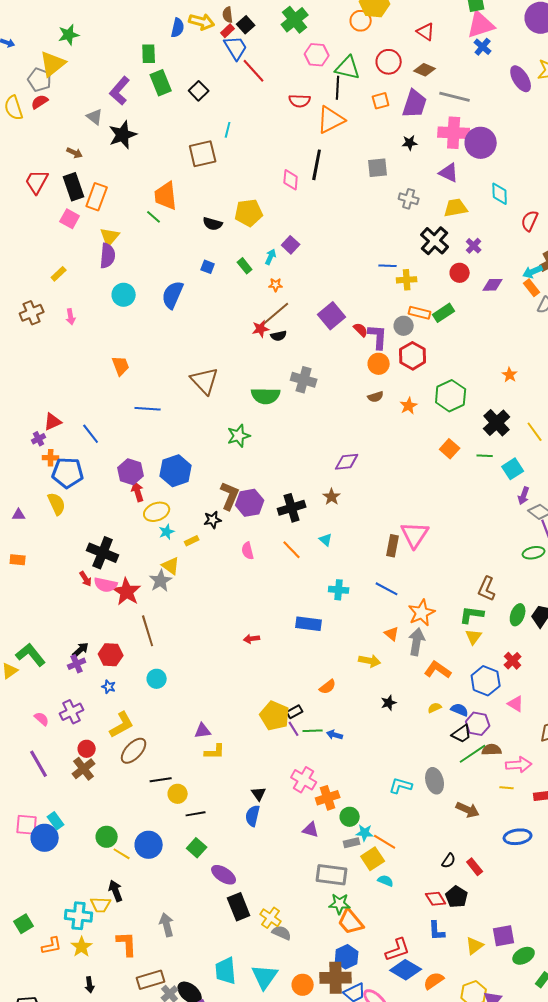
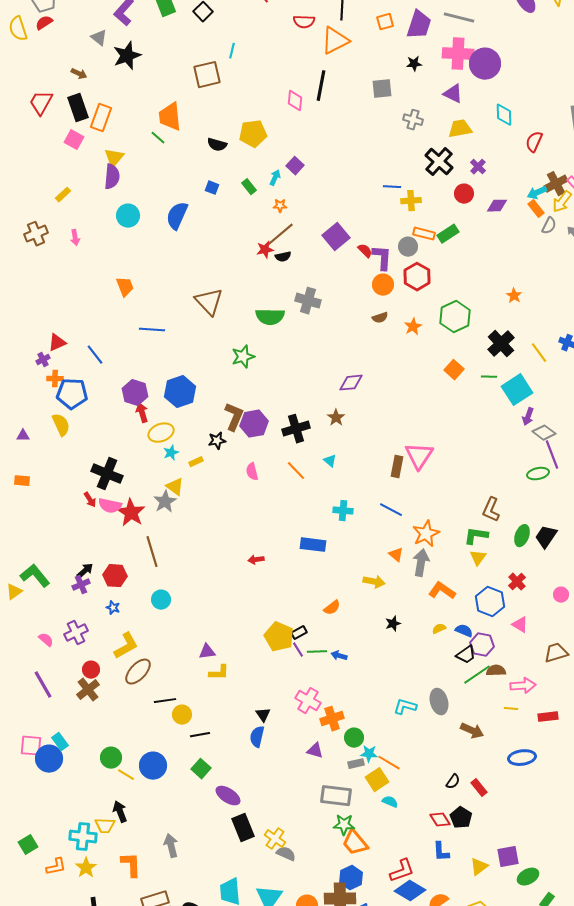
cyan square: (513, 469) -> (517, 390), size x1.4

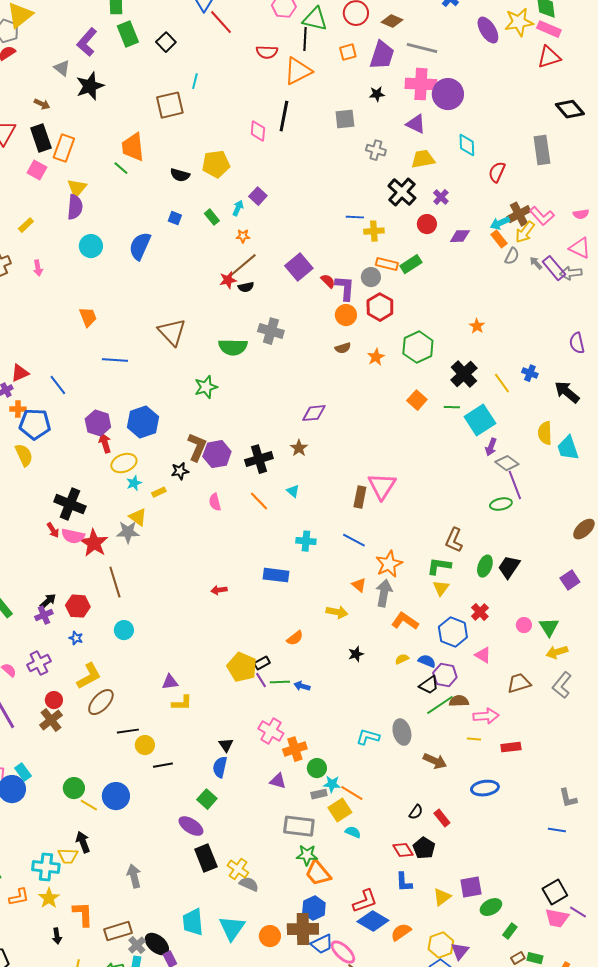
gray star: (165, 502) -> (128, 532), turned 30
green square: (201, 769) -> (207, 799), moved
orange L-shape: (131, 865) -> (83, 914), moved

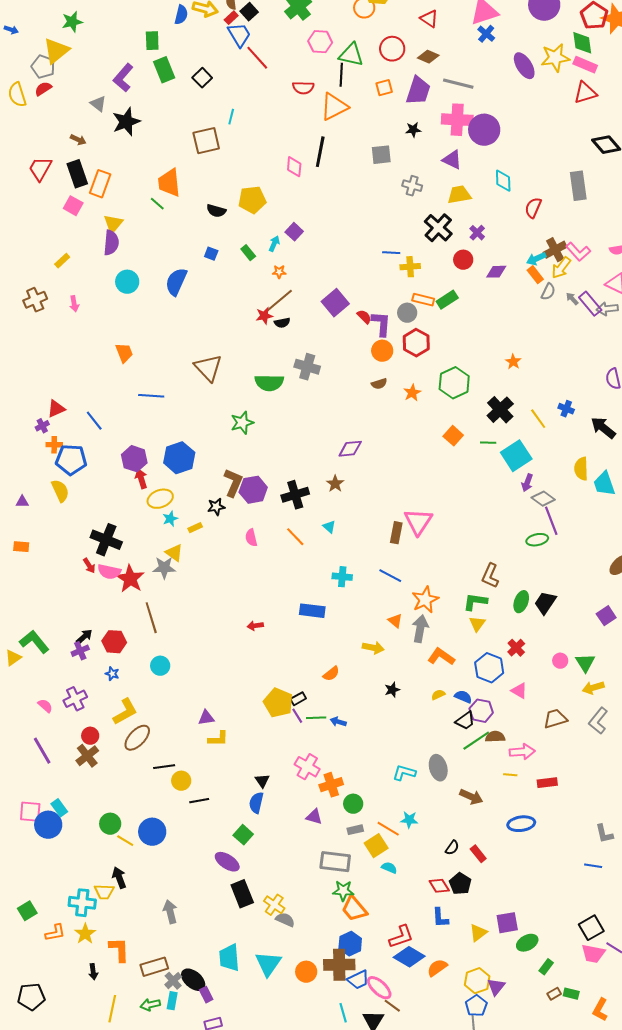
cyan star: (332, 784) -> (409, 820), moved

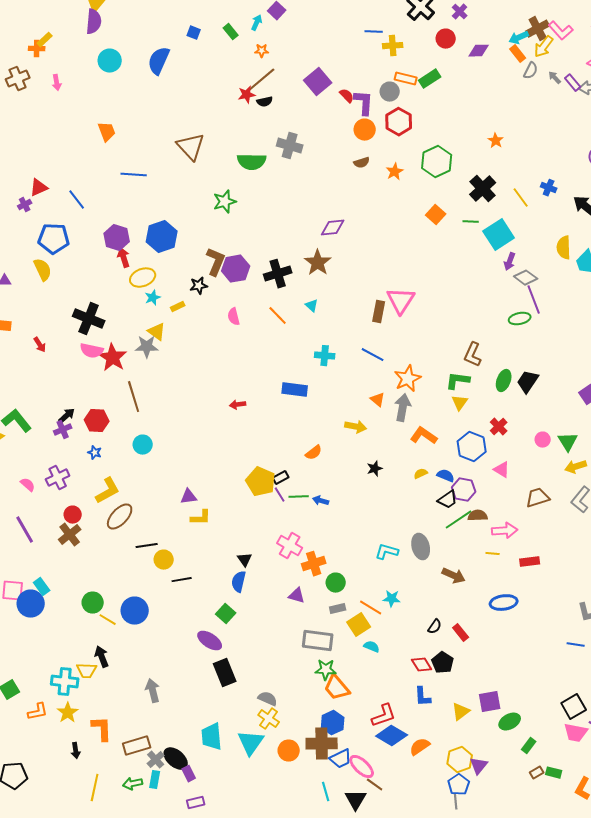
purple rectangle: (590, 304) -> (573, 83), size x0.7
orange cross: (54, 445) -> (37, 49), moved
brown star: (335, 484) -> (318, 263), size x1.5
red arrow: (89, 566) -> (40, 345), moved
yellow cross: (274, 905) -> (269, 719), moved

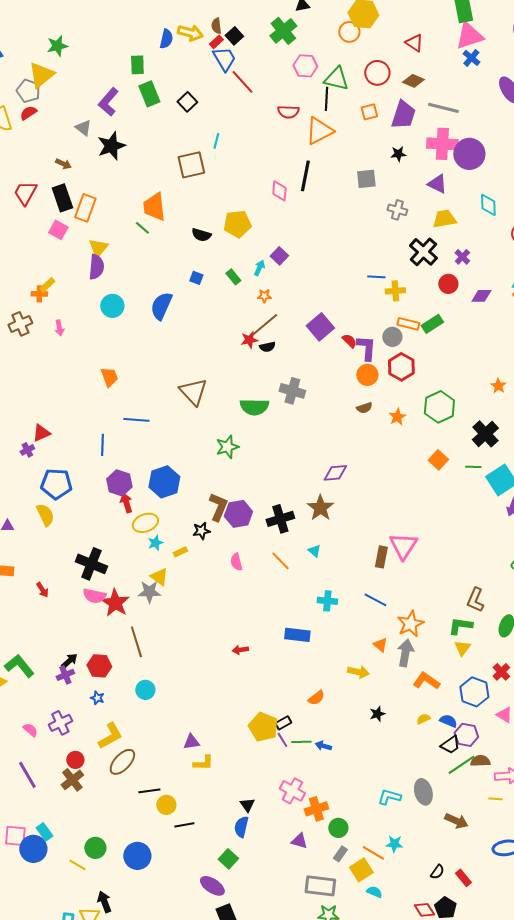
blue line: (77, 200) -> (102, 445), moved, turned 40
gray rectangle: (338, 609) -> (340, 854), turned -42
yellow line: (108, 620) -> (77, 865), moved

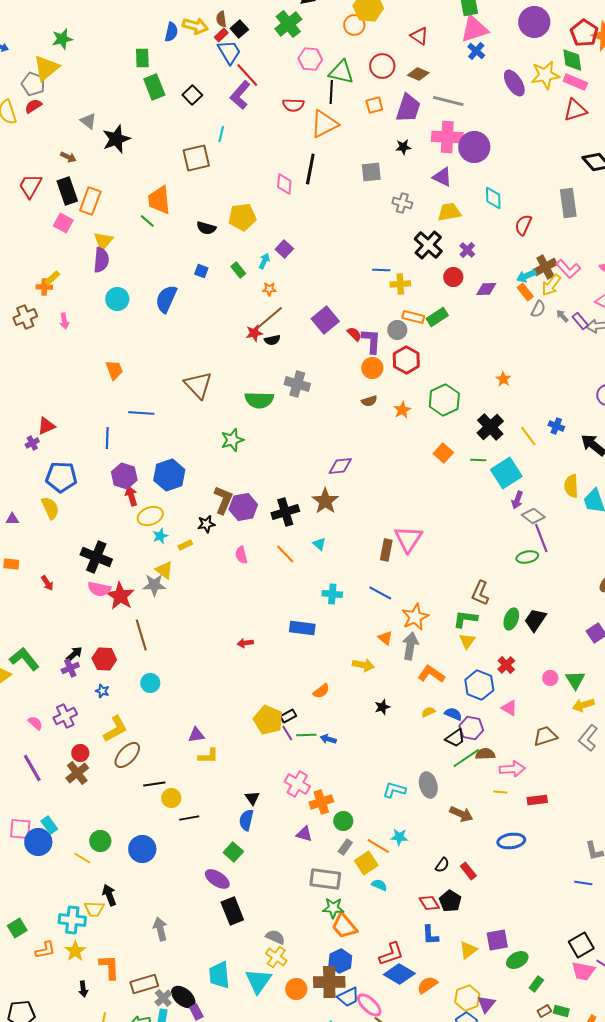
purple L-shape: (108, 102) -> (240, 95), moved

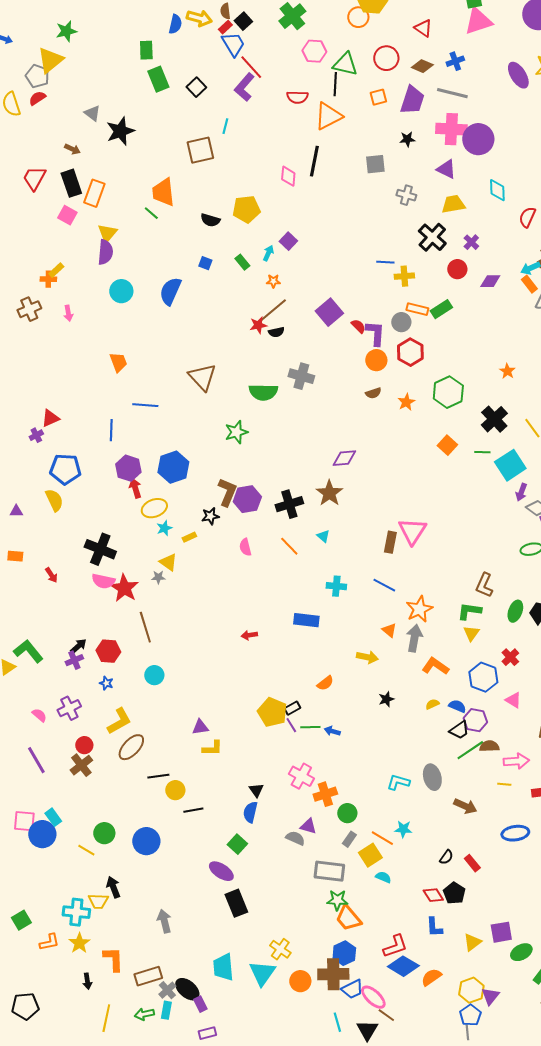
blue cross: (476, 51) -> (455, 61), moved, turned 30
gray star: (154, 585) -> (158, 577), size x0.6
gray semicircle: (275, 937) -> (295, 838), moved

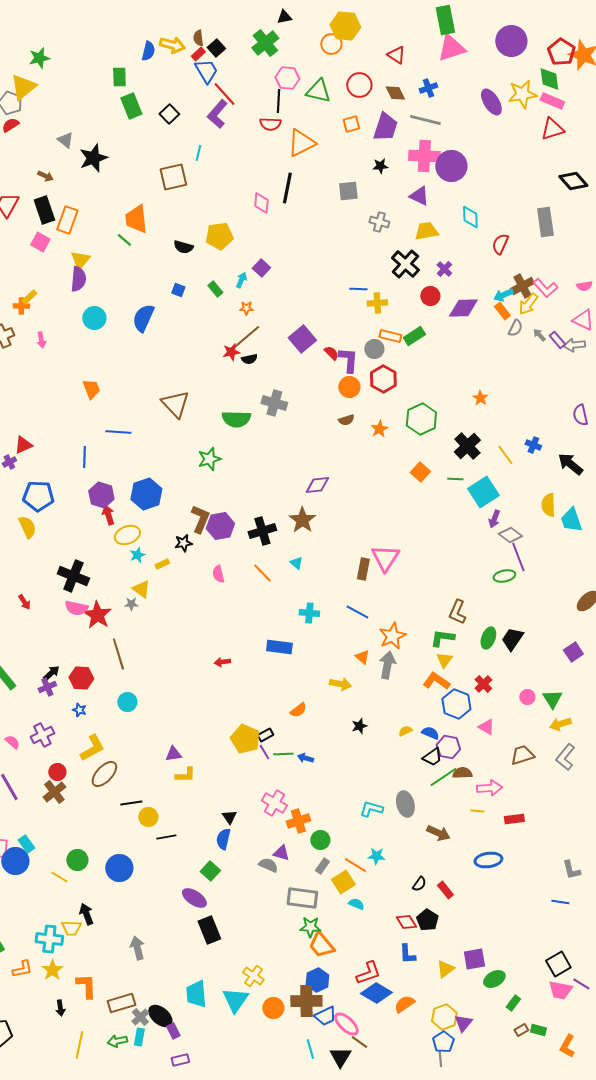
brown diamond: (422, 66) -> (395, 93), turned 40
black line: (335, 84) -> (278, 101), moved
purple diamond: (490, 281) -> (463, 308), size x1.4
orange L-shape: (435, 666) -> (436, 681), moved

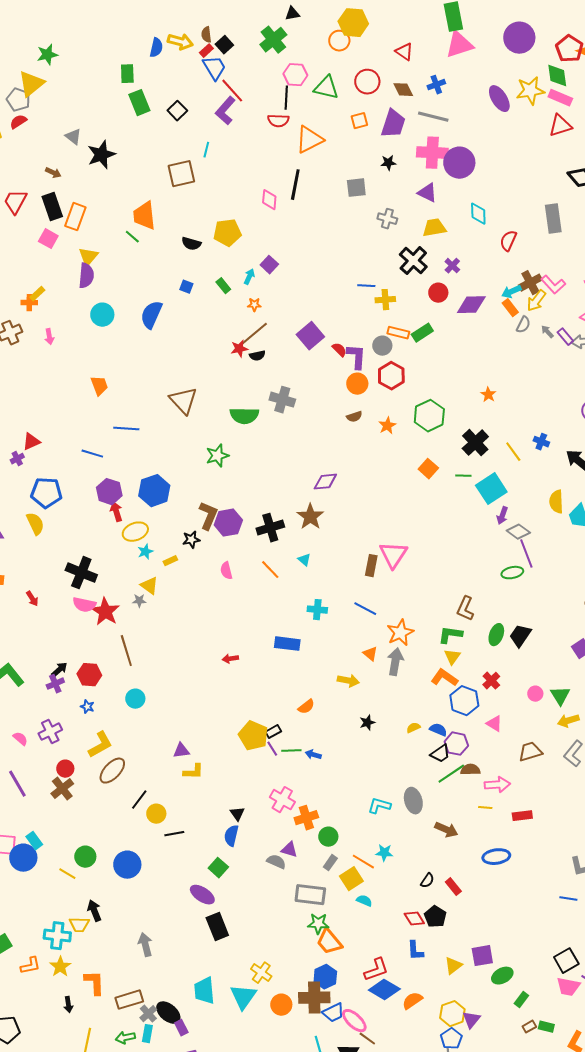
blue line: (84, 457) -> (92, 454), turned -75
black line: (131, 803) -> (139, 800), turned -45

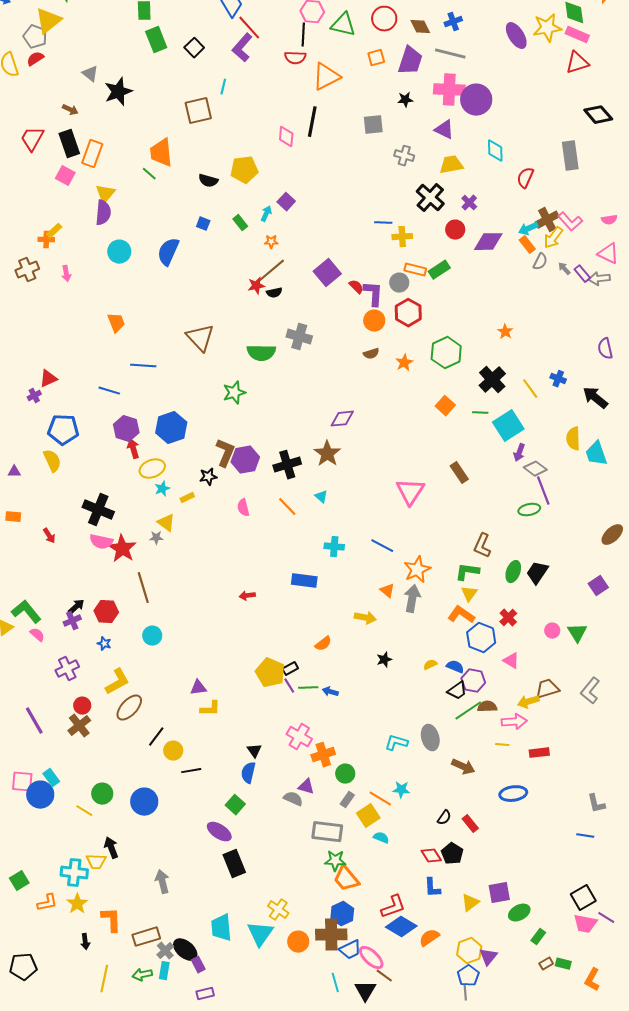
brown rectangle: (371, 566) -> (459, 473), moved, turned -45
yellow arrow: (568, 721) -> (528, 702), moved
pink semicircle: (20, 739) -> (37, 635), moved

